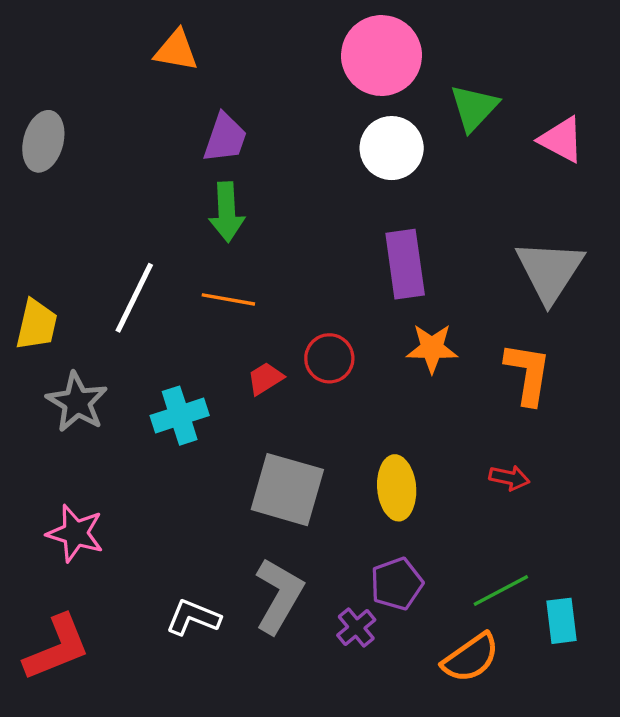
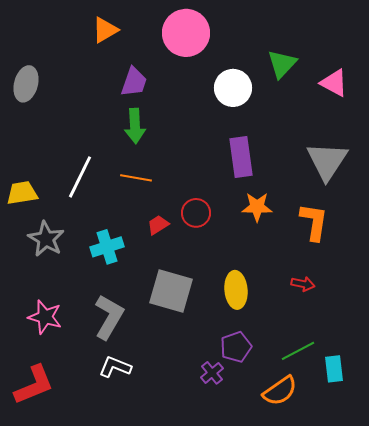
orange triangle: (176, 50) -> (105, 30), turned -40
pink circle: (381, 56) -> (186, 33), moved
yellow trapezoid: (37, 325) -> (22, 193), turned -112
gray L-shape: (279, 596) -> (109, 317), moved

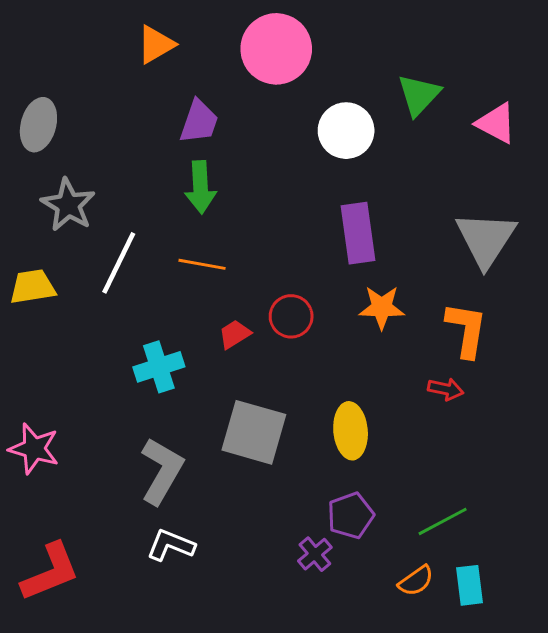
gray star: (46, 239) -> (68, 205), moved
red arrow: (303, 284) -> (446, 389), moved
pink star: (45, 317) -> (34, 449), moved
cyan rectangle: (334, 369) -> (469, 585), moved
orange semicircle: (280, 391) -> (416, 581), size x0.7

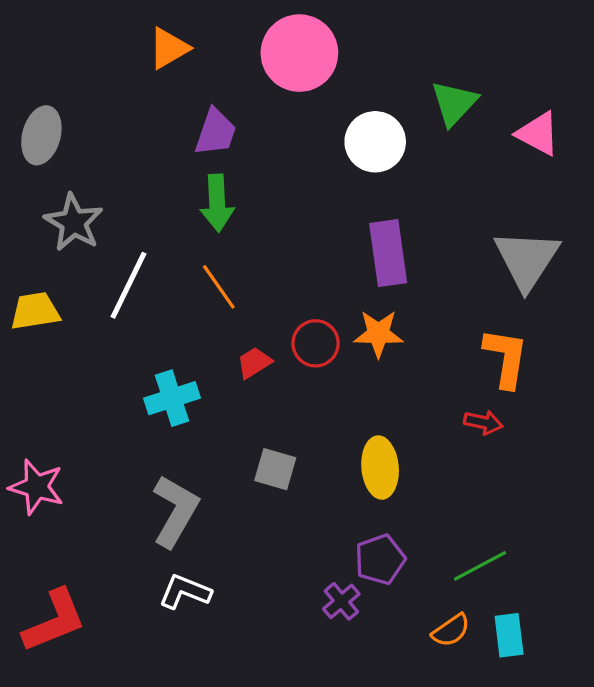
orange line: (202, 264) -> (219, 287), turned 45
orange star: (382, 307) -> (378, 334), moved
gray square: (254, 432) -> (275, 469), size x0.6

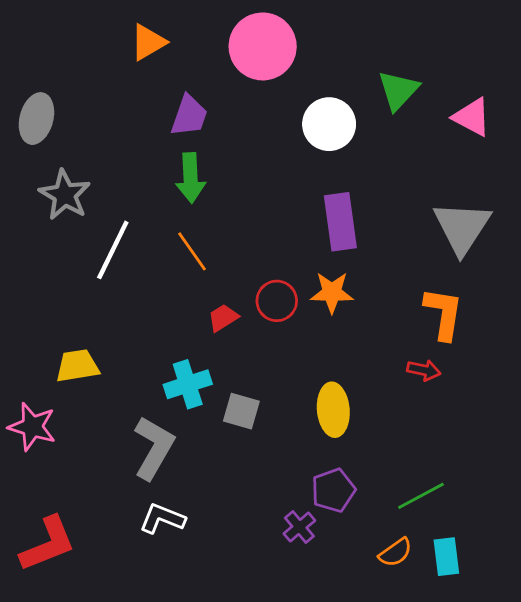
yellow trapezoid: (35, 311) -> (77, 366), moved
cyan cross: (172, 398) -> (188, 384), moved

